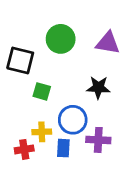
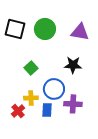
black square: (20, 60) -> (15, 29), moved
green square: (42, 91) -> (31, 68), turned 32
red cross: (24, 149) -> (18, 111), turned -32

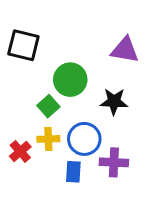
green circle: (45, 29) -> (70, 80), moved
yellow cross: (31, 98) -> (48, 139), moved
red cross: (18, 111) -> (20, 151), moved

